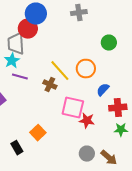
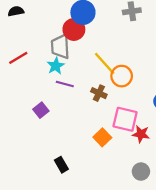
orange circle: (86, 69) -> (122, 76), moved
yellow line: (60, 71) -> (105, 64), moved
orange square: (38, 133) -> (102, 137), moved

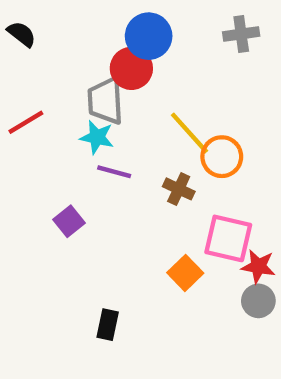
black semicircle: (16, 11) -> (22, 34), turned 49
cyan star: (56, 66) -> (97, 137), turned -30
black rectangle: (61, 165) -> (108, 325), turned 42
gray circle: (141, 172) -> (258, 301), moved

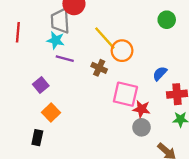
red line: (26, 122) -> (18, 32), turned -54
orange square: (185, 273) -> (51, 112), moved
black rectangle: (108, 325) -> (37, 138), moved

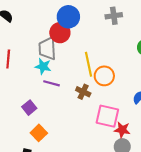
yellow line: (105, 38) -> (88, 64), turned 30

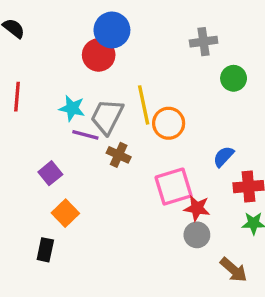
gray cross: (114, 16) -> (204, 42), moved
gray trapezoid: (47, 48) -> (107, 117), moved, turned 30
brown cross: (83, 92) -> (119, 155), moved
pink square: (107, 116) -> (174, 187), turned -30

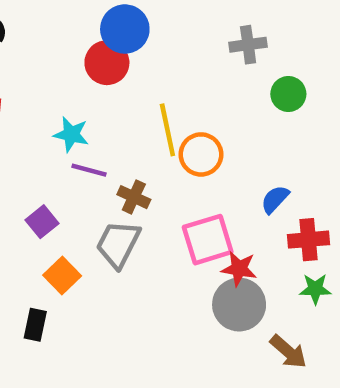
gray trapezoid: (107, 117) -> (118, 244), moved
gray circle: (197, 235) -> (239, 305), size x1.5

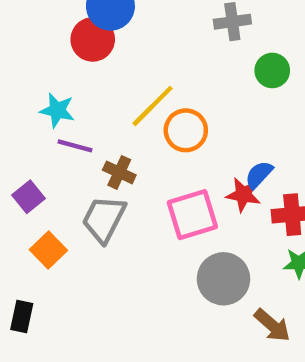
yellow line: (167, 130) -> (153, 106), turned 57
red star: (239, 269) -> (243, 195), moved
black rectangle: (35, 325) -> (22, 316), moved

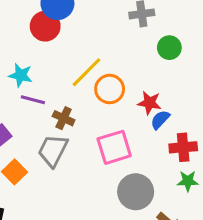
red star: (243, 195) -> (149, 103), moved

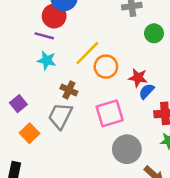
cyan star: (21, 75) -> (47, 60), moved
purple line: (33, 100) -> (44, 36), moved

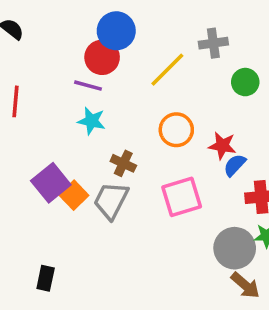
yellow line: (87, 53) -> (167, 70), moved
purple square: (18, 104) -> (51, 183), size x1.5
orange square: (29, 133) -> (74, 195), moved
gray circle: (127, 149) -> (235, 248), moved

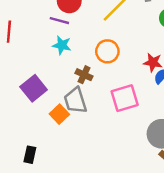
orange circle: (176, 130) -> (107, 51), moved
orange square: (74, 195) -> (59, 114), moved
gray trapezoid: (111, 200) -> (75, 101), turned -44

